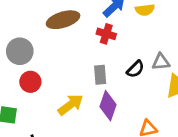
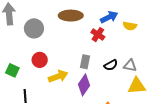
red circle: (30, 82) -> (40, 60), moved

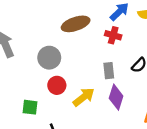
gray circle: (34, 28) -> (49, 58), moved

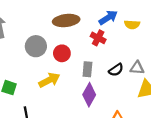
red circle: (57, 85) -> (62, 53), moved
yellow arrow: (84, 97) -> (49, 80), moved

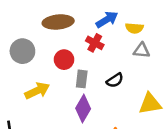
red circle: (62, 53) -> (64, 60), moved
gray triangle: (137, 68) -> (142, 50), moved

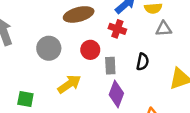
black semicircle: (115, 80) -> (143, 62), turned -35

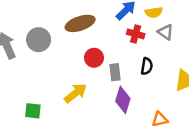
red cross: (117, 29) -> (136, 34), moved
gray triangle: (164, 29) -> (165, 32), turned 42
gray circle: (49, 48) -> (39, 40), moved

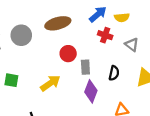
gray triangle: (165, 32) -> (132, 45), moved
black semicircle: (147, 66) -> (114, 73), moved
green square: (33, 111) -> (11, 80), moved

